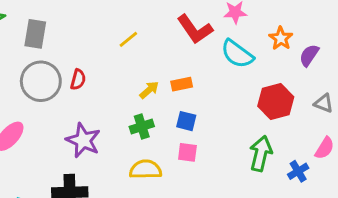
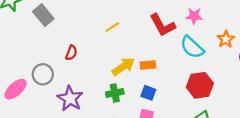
gray rectangle: (35, 34) -> (43, 15), turned -55
gray circle: (41, 81) -> (43, 74), moved, size x0.7
yellow arrow: (149, 90) -> (123, 66), size x1.5
red hexagon: (276, 101) -> (200, 85), moved

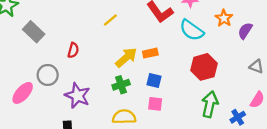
gray rectangle: (43, 15) -> (34, 32), moved

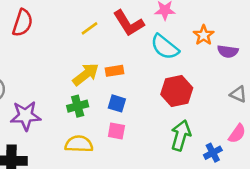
yellow line: (110, 20) -> (89, 28), moved
purple semicircle: (245, 31) -> (228, 51), turned -119
red semicircle: (73, 50) -> (22, 23), moved, size x1.5
purple star: (77, 96) -> (26, 116), turned -30

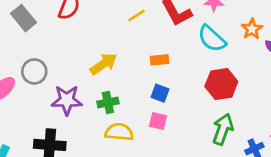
yellow arrow: (86, 74) -> (104, 64), moved
green cross: (78, 106) -> (108, 103), moved

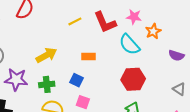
orange star: (252, 29) -> (153, 31), moved
blue square: (160, 93) -> (77, 80), moved

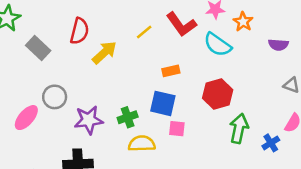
yellow arrow: (46, 55) -> (104, 53), moved
red hexagon: (133, 79) -> (218, 94), moved
blue square: (77, 80) -> (163, 103), size x1.5

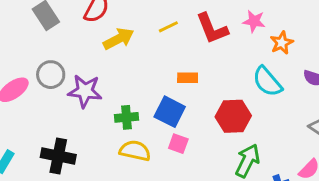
cyan semicircle: (218, 45) -> (267, 82), moved
purple star: (89, 120) -> (85, 91), moved

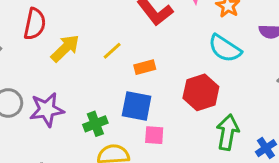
yellow line: (168, 27) -> (112, 51), moved

